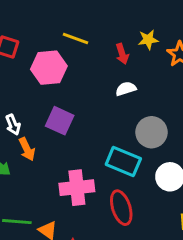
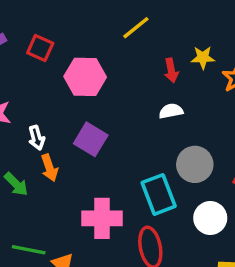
yellow line: (76, 39) -> (136, 28), moved, turned -65
cyan rectangle: (123, 162) -> (159, 194), turned 40

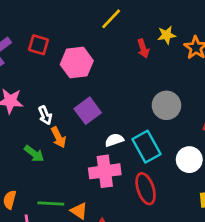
white semicircle: (171, 111) -> (114, 140), moved
purple square: (91, 139) -> (88, 111), turned 30
gray circle: (195, 164) -> (166, 105), moved

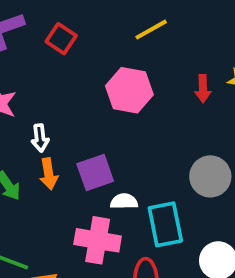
yellow line: (111, 19) -> (151, 30), moved
pink hexagon: (77, 63) -> (129, 90), moved
purple square: (88, 111) -> (95, 172), moved

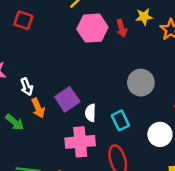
pink hexagon: (129, 90) -> (92, 28), moved
white semicircle: (124, 201) -> (90, 113), turned -72
cyan rectangle: (165, 224) -> (120, 120), size x0.7

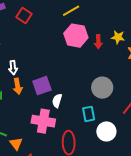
cyan rectangle: (120, 120) -> (89, 114), moved

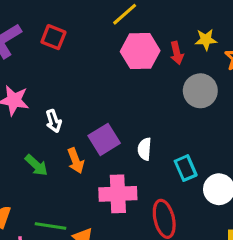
orange arrow: (18, 86) -> (76, 161), moved
gray circle: (102, 88) -> (200, 91), moved
white semicircle: (57, 101) -> (145, 149), moved

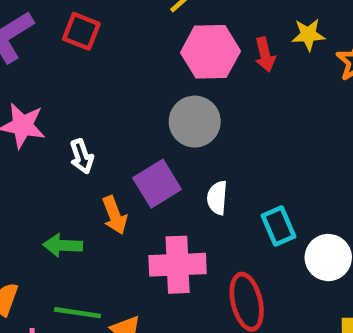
gray circle: (200, 91) -> (195, 122), moved
green arrow: (36, 165) -> (63, 245), moved, turned 140

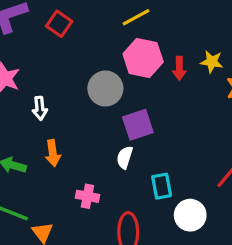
gray circle: (195, 122) -> (105, 88), moved
purple square: (157, 184) -> (138, 125), moved
pink cross: (178, 265) -> (87, 196), size x0.6

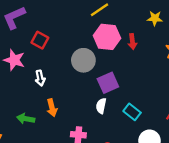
red square: (59, 24) -> (40, 40), moved
yellow star: (212, 62) -> (155, 18), moved
cyan rectangle: (162, 186) -> (132, 112), moved, turned -36

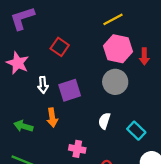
red square: (40, 40) -> (60, 47), moved
gray circle: (83, 60) -> (115, 82), moved
purple square: (108, 83) -> (70, 90), moved

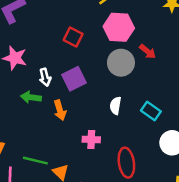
red square: (60, 47) -> (73, 37), moved
red arrow: (144, 57) -> (148, 52), moved, turned -42
green arrow: (23, 126) -> (31, 97), moved

